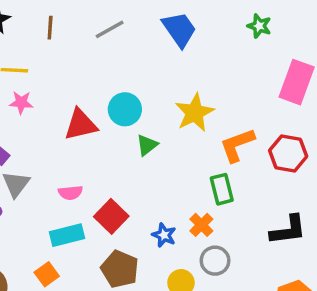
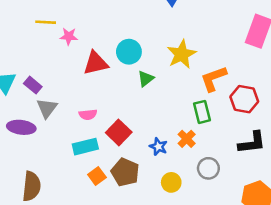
pink star: (21, 102) -> (69, 36), moved
red hexagon: (288, 153) -> (244, 99), moved
gray circle: (215, 261) -> (208, 168), moved
orange square: (47, 274) -> (97, 176), moved

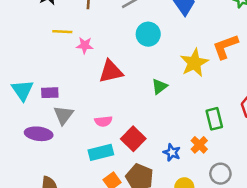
cyan circle: (129, 52) -> (148, 34), moved
orange L-shape: (214, 79) -> (225, 47), moved
purple rectangle: (33, 85) -> (50, 93), turned -42

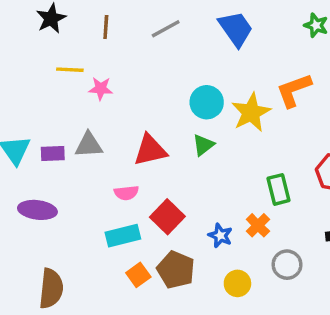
cyan circle: (148, 34) -> (207, 102), moved
red triangle: (111, 71) -> (150, 150), moved
gray triangle: (64, 115) -> (89, 145), moved, turned 50

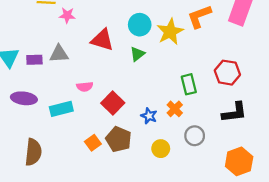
red triangle: (150, 150) -> (102, 40), moved, turned 30
cyan rectangle: (123, 236) -> (61, 109), moved

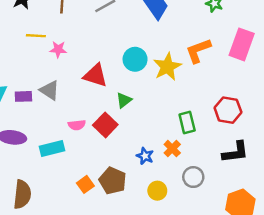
gray triangle: (59, 54) -> (50, 90), turned 36
green triangle: (137, 54) -> (124, 100), moved
red square: (113, 103) -> (105, 125), moved

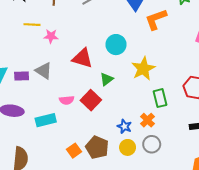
orange L-shape: (198, 51) -> (156, 19), moved
yellow star: (167, 67) -> (143, 69), moved
gray circle: (193, 177) -> (152, 144), moved
yellow circle: (157, 191) -> (128, 147), moved

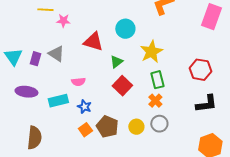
purple rectangle: (22, 76) -> (35, 59), turned -72
green rectangle: (160, 98) -> (157, 80), moved
red square: (91, 100) -> (122, 86), moved
blue star: (124, 126) -> (84, 107), moved

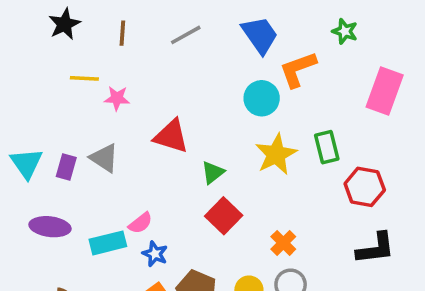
cyan circle: (125, 29) -> (262, 98), moved
green rectangle: (157, 80) -> (327, 147), moved
pink semicircle: (78, 82) -> (140, 223), moved, turned -32

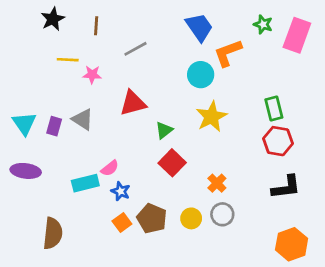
gray line: (186, 35) -> (136, 49), moved
pink rectangle: (385, 91) -> (297, 35), moved
red triangle: (171, 136) -> (133, 103), turned -32
green rectangle: (327, 147) -> (274, 109), moved
purple ellipse: (50, 227) -> (26, 171), moved

